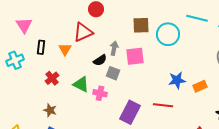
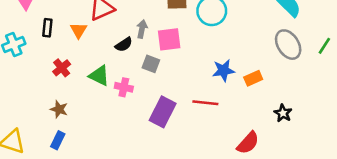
gray square: (113, 73) -> (151, 64), moved

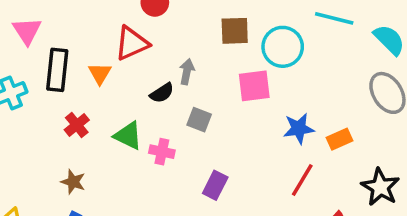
black rectangle: (47, 28) -> (57, 70), size x1.6
pink square: (169, 39) -> (254, 86), moved
red line: (205, 103) -> (302, 180), moved, turned -65
purple rectangle: (163, 112) -> (215, 185), size x0.7
black star: (283, 113) -> (380, 187), size x1.5

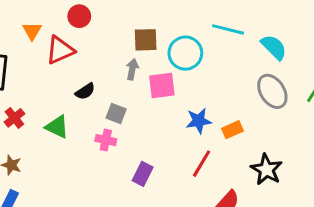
gray arrow: (187, 72) -> (132, 69), moved
orange triangle: (100, 73) -> (32, 31), moved
pink cross: (162, 152) -> (106, 140), moved
purple rectangle: (215, 185) -> (143, 174), moved

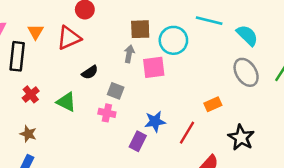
orange triangle: (32, 31) -> (36, 32), moved
blue star: (199, 121) -> (155, 122), moved

